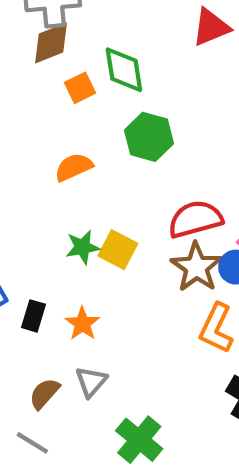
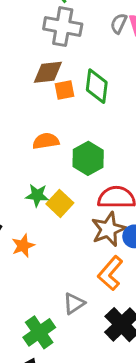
brown diamond: (51, 43) -> (48, 72), moved
green hexagon: (149, 137) -> (88, 158), moved
gray triangle: (91, 382) -> (74, 303), moved

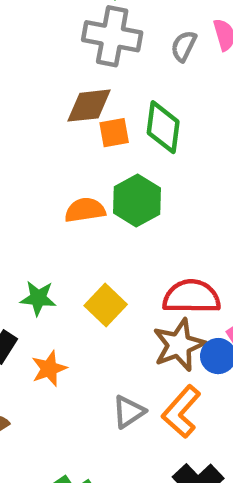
gray semicircle: (119, 23) -> (184, 46), moved
green hexagon: (88, 158) -> (137, 201), moved
green star: (37, 195) -> (38, 298), moved
gray triangle: (74, 303) -> (129, 412), moved

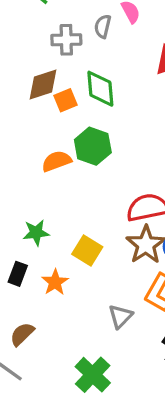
gray cross: (112, 36) -> (66, 40), moved, size x0.7
yellow square: (106, 305) -> (87, 251), moved
gray triangle: (129, 412) -> (120, 316), moved

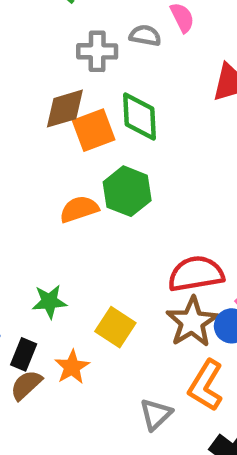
gray semicircle: (103, 26) -> (145, 35), turned 85
orange square: (66, 100) -> (94, 130), size x1.4
brown semicircle: (22, 334) -> (26, 385), moved

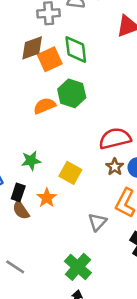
brown star: (192, 322) -> (115, 167), size x0.6
brown semicircle: (26, 385) -> (21, 210), turned -78

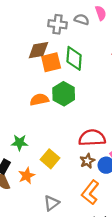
gray triangle: (97, 222) -> (51, 203), moved

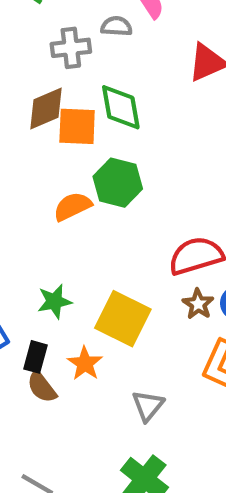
orange square: (51, 62) -> (77, 126), turned 30
yellow square: (50, 159) -> (123, 319), size x1.4

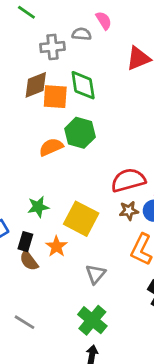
brown star: (198, 304) -> (129, 211), turned 30

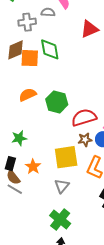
green hexagon: (80, 133) -> (57, 102), moved
yellow square: (81, 219) -> (66, 157), moved, turned -35
gray line: (25, 322) -> (15, 189), moved

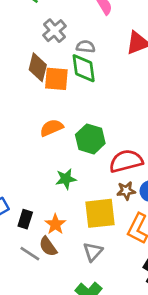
gray semicircle: (48, 12) -> (86, 47), moved
gray cross: (27, 22) -> (54, 31), turned -36
brown diamond: (16, 50) -> (38, 67), turned -55
green star: (19, 138) -> (66, 179), moved
brown semicircle: (13, 177) -> (48, 247), moved

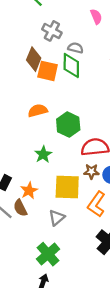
gray cross: (54, 31) -> (52, 31), turned -30
green star: (66, 179) -> (43, 154), turned -30

